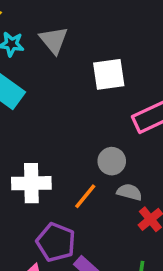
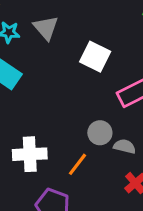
white square: (109, 74) -> (95, 57), turned 36
gray semicircle: (129, 192) -> (124, 146), moved

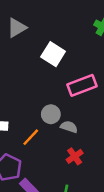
gray triangle: (46, 28) -> (17, 28), turned 35

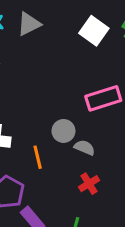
white square: (53, 54) -> (94, 31), moved
orange line: (31, 137) -> (38, 157), turned -60

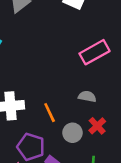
gray circle: (63, 131) -> (72, 133), moved

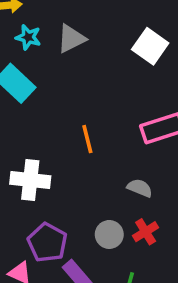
orange line: (50, 113) -> (87, 139), moved

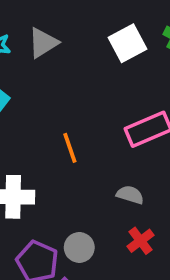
white square: (150, 46) -> (127, 43), turned 32
gray circle: (109, 234) -> (79, 247), moved

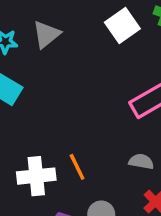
orange line: (70, 148) -> (77, 167), moved

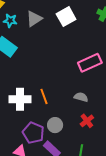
white square: (122, 26) -> (66, 17), moved

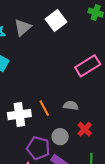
gray semicircle: (81, 97) -> (71, 106), moved
red cross: (87, 121) -> (85, 129), moved

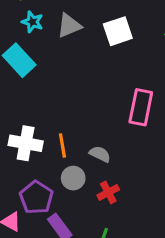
pink rectangle: (88, 66) -> (141, 107), turned -65
gray circle: (60, 137) -> (73, 178), moved

